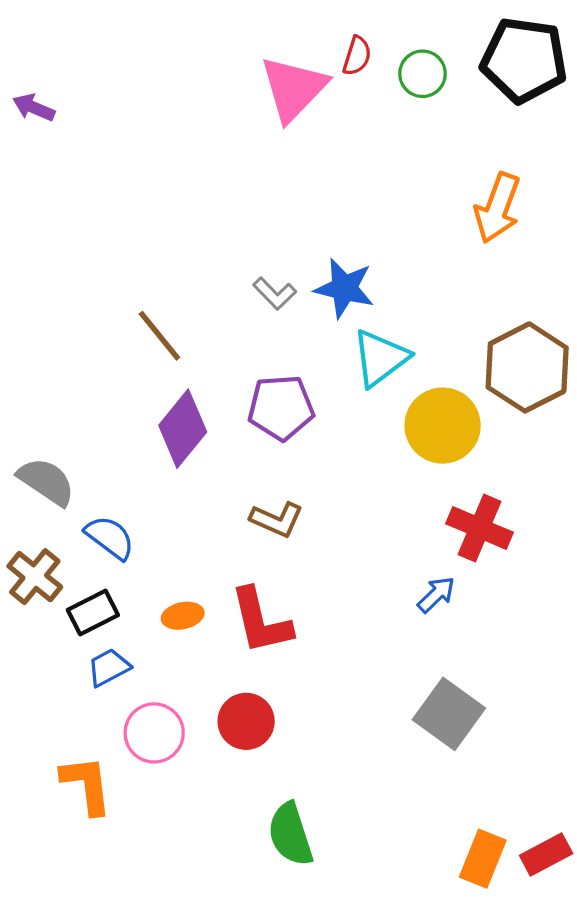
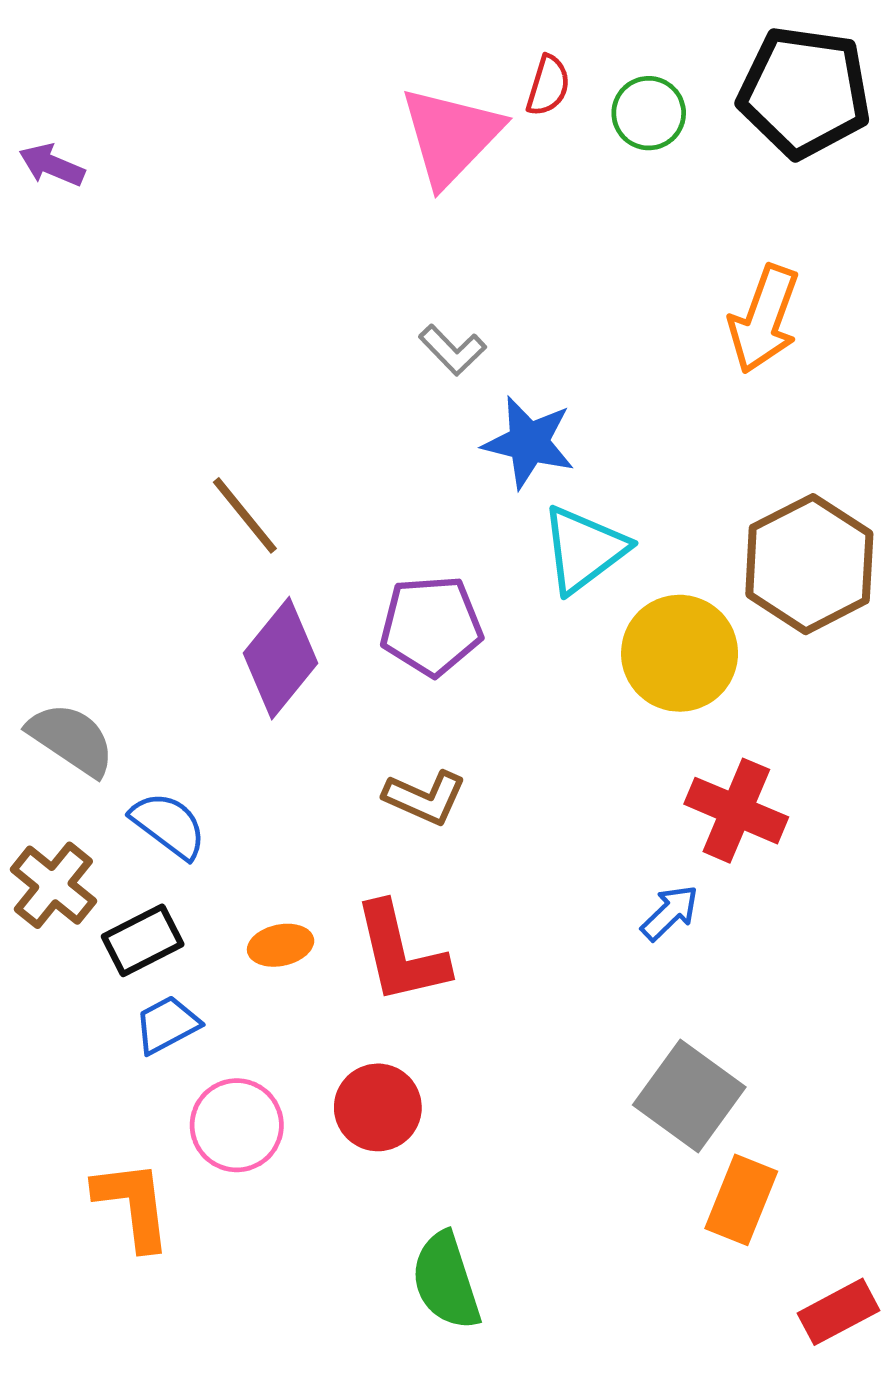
gray L-shape: (275, 293) -> (452, 350), moved
orange rectangle: (483, 859) -> (741, 1200), moved

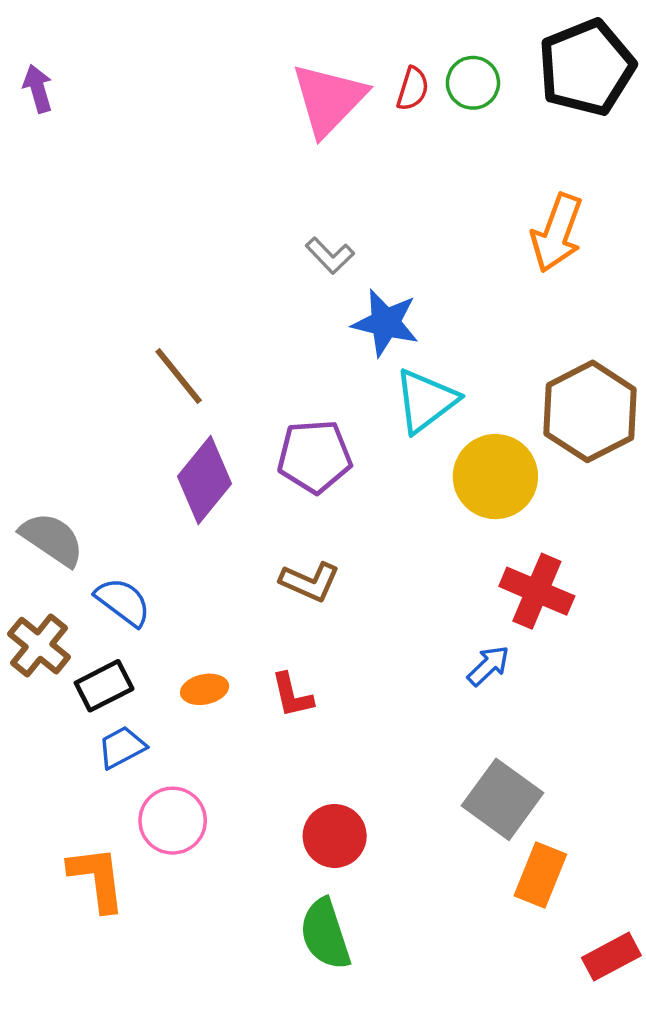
red semicircle: (548, 86) -> (413, 89), moved
black pentagon: (804, 92) -> (586, 67), turned -30
purple arrow: (52, 165) -> (38, 89), moved, turned 51
red L-shape: (401, 953) -> (292, 695), size x0.6
red circle: (378, 1107) -> (335, 836), moved

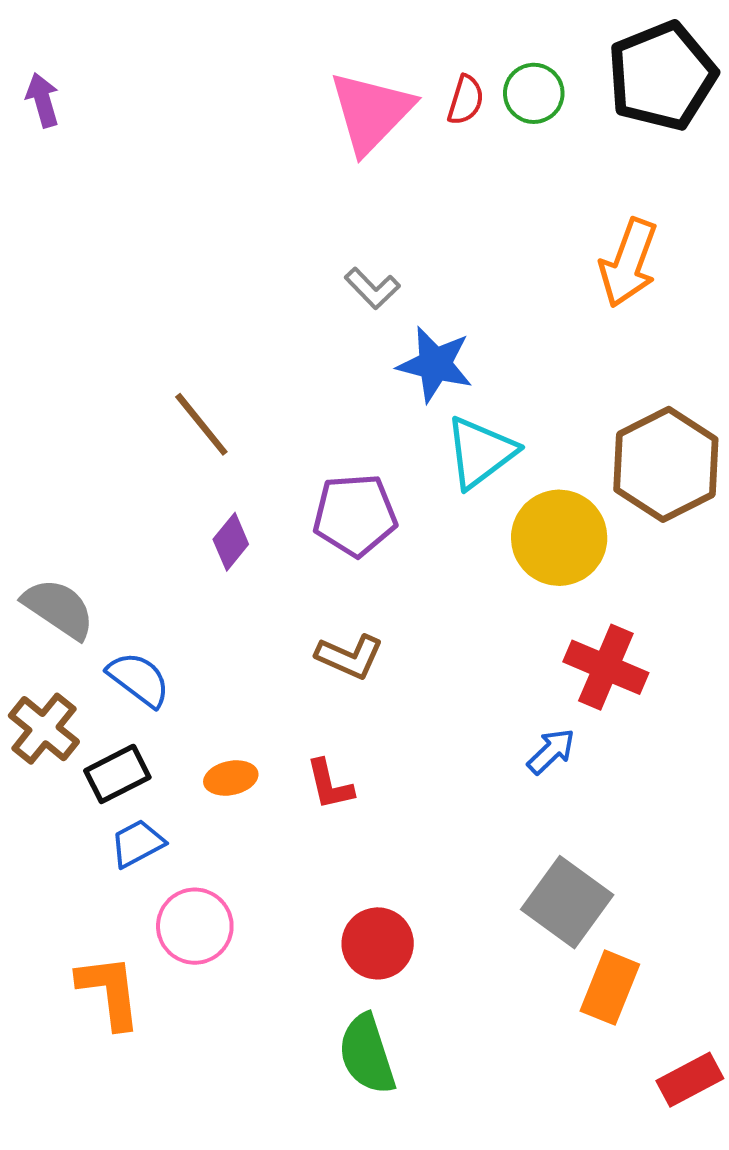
purple diamond: (205, 480) -> (231, 542), size x0.6

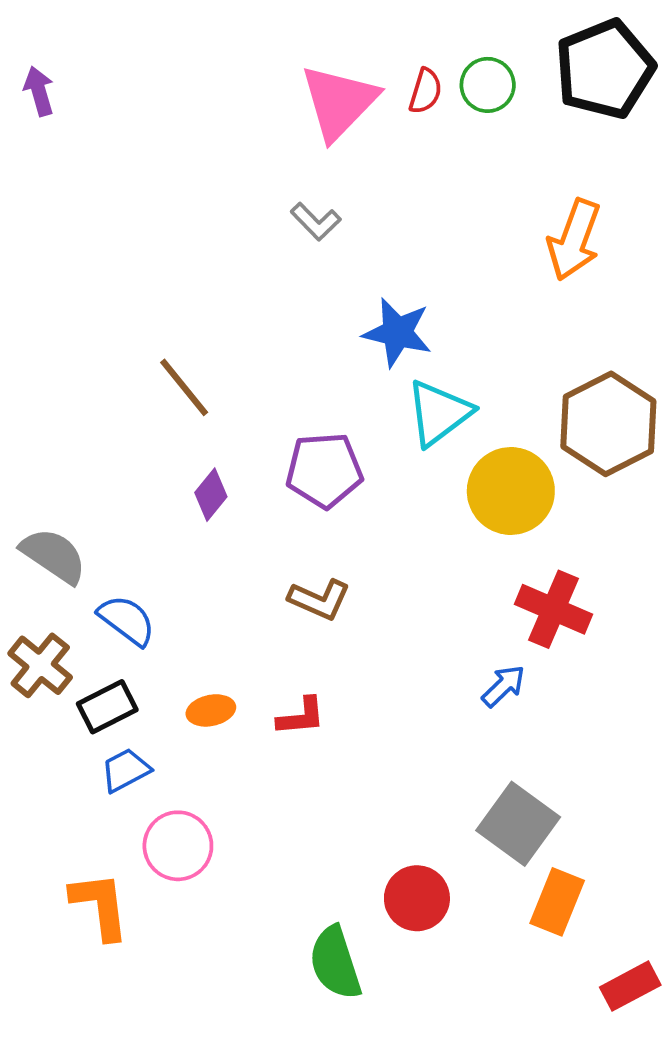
gray L-shape: (372, 288) -> (316, 222), moved
red L-shape: (330, 785) -> (301, 717), turned -82
red circle: (378, 943) -> (417, 898), moved

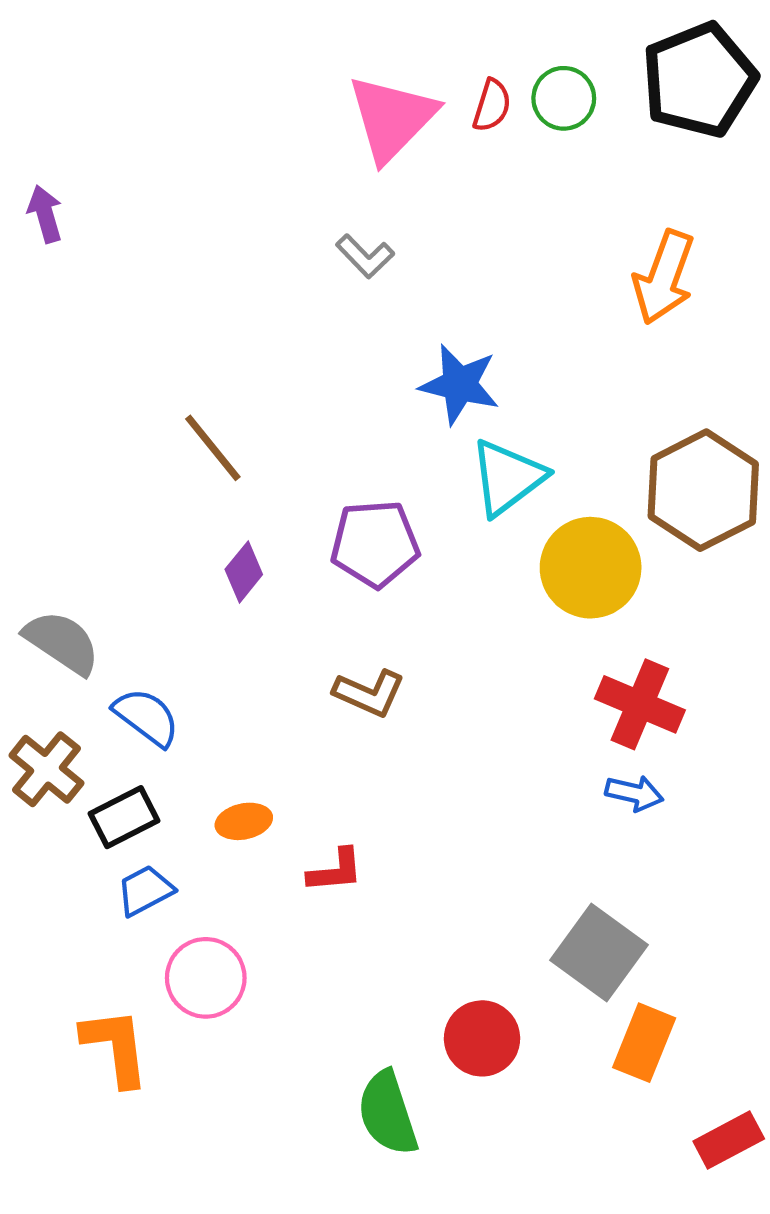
purple arrow: (39, 91) -> (45, 214), moved
blue arrow: (503, 686) -> (634, 793), moved, turned 57
red L-shape: (301, 717) -> (335, 871), moved

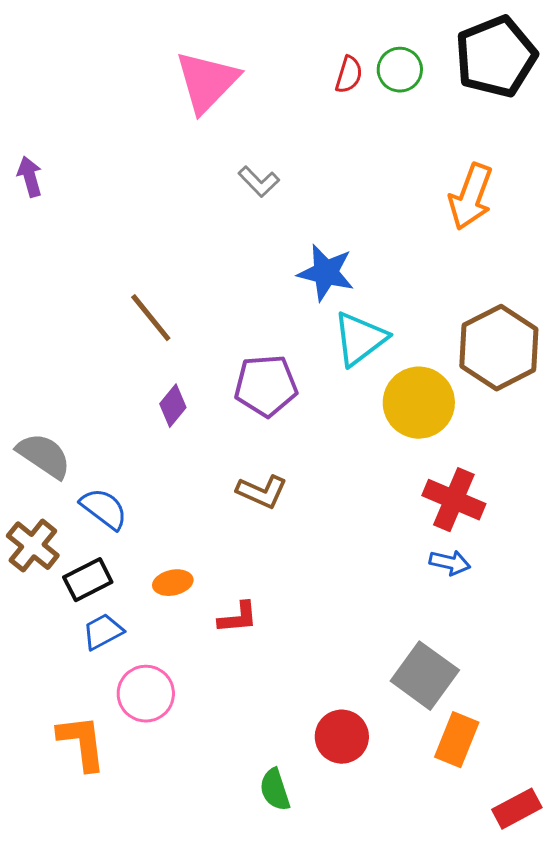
pink triangle: (392, 118) -> (207, 82), moved
purple arrow: (45, 214) -> (30, 177), moved
green semicircle: (388, 1113) -> (275, 790), size x0.7

